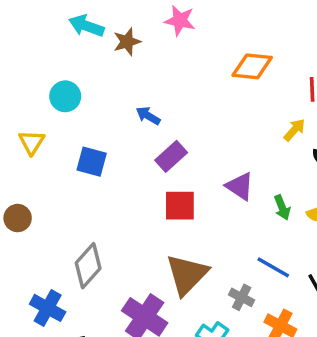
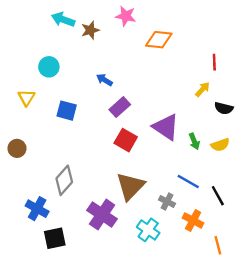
orange diamond: (252, 66) -> (159, 40), moved
purple triangle: (240, 186) -> (166, 127), size x1.4
red square: (180, 206) -> (126, 140), turned 30

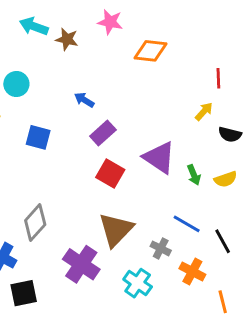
brown star: (90, 30) -> (67, 39), turned 30

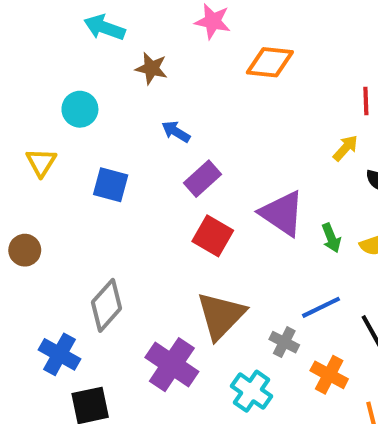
brown star: (67, 39) -> (151, 68), moved
blue line: (187, 224) -> (321, 307), turned -56

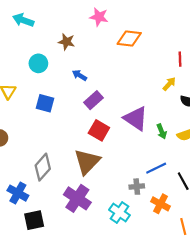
cyan arrow: (104, 27) -> (23, 20), moved
cyan circle: (80, 109) -> (38, 63), moved
brown triangle: (221, 316) -> (87, 162), moved
gray cross: (284, 342) -> (137, 187), turned -32

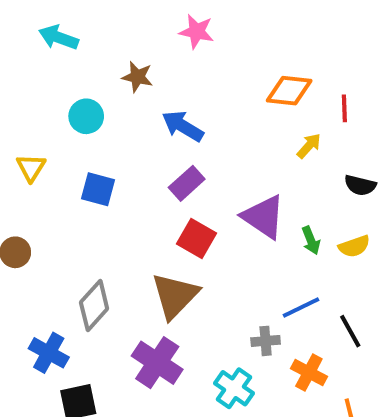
orange diamond: (129, 39) -> (289, 91), moved
blue arrow: (79, 75) -> (183, 126), moved, size x1.5
yellow arrow: (169, 84) -> (309, 146), moved

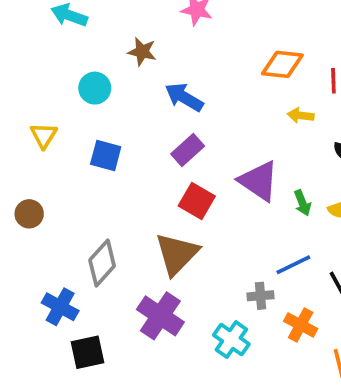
yellow arrow: (309, 146) -> (301, 115), turned -125

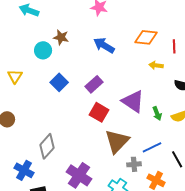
brown star: (142, 52) -> (61, 37), moved
blue arrow: (184, 97) -> (104, 45), moved
blue square: (106, 156) -> (59, 82), moved, turned 30
brown triangle: (177, 254) -> (117, 141), moved

